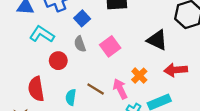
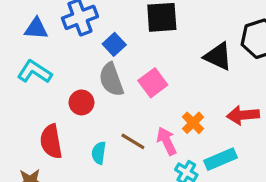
cyan L-shape: (42, 34) -> (35, 72), moved
black triangle: (157, 40) -> (218, 56), moved
gray semicircle: (80, 44) -> (111, 80), size x1.5

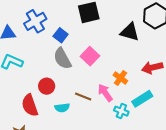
red circle: (81, 102) -> (47, 86), moved
cyan semicircle: (99, 153) -> (62, 108), turned -96

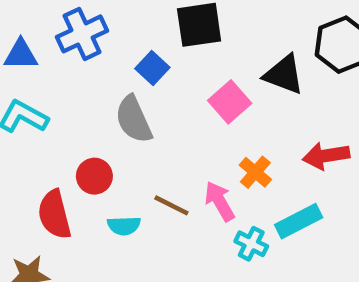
blue square: (61, 35) -> (152, 68), moved
pink square: (90, 56) -> (230, 102), moved

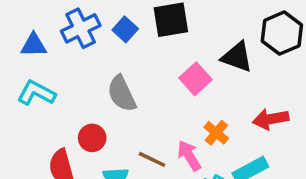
blue square: (152, 68) -> (125, 29), moved

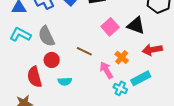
black triangle: (237, 57) -> (136, 26), moved
gray semicircle: (122, 94) -> (46, 36), moved
brown line: (152, 159) -> (84, 51), moved

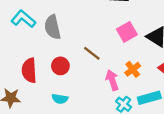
red circle: (52, 60) -> (60, 66), moved
cyan semicircle: (65, 81) -> (60, 99), moved

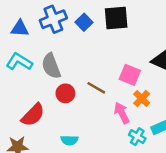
pink square: (127, 32) -> (130, 75), moved, turned -30
red circle: (60, 66) -> (65, 93), moved
red semicircle: (29, 70) -> (33, 115), turned -125

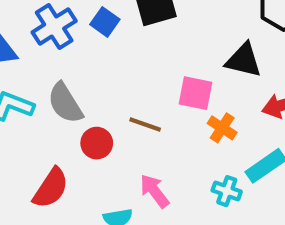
pink arrow: (122, 113) -> (154, 191), moved

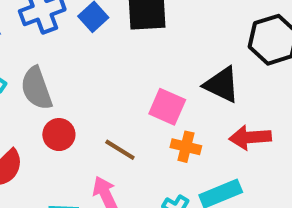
brown line: (145, 124) -> (120, 150), moved
orange cross: (222, 128) -> (186, 147), turned -32

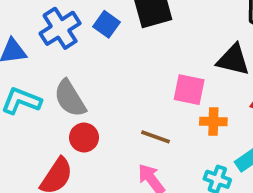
red circle: (59, 135) -> (84, 137), moved

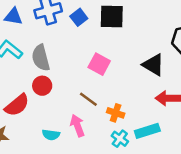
pink square: (189, 90) -> (99, 64), moved
orange cross: (213, 122) -> (116, 113), moved

